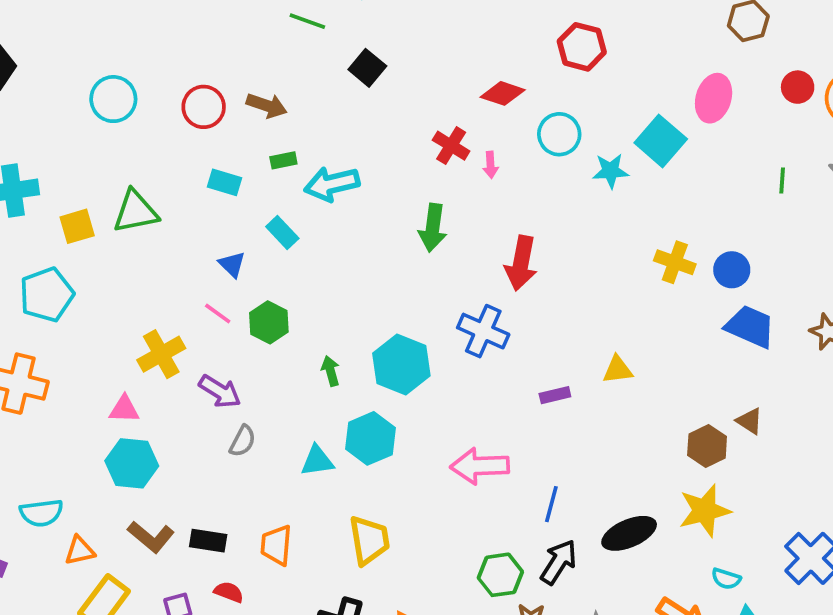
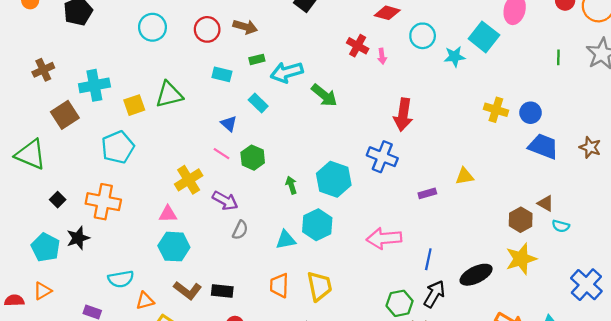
green arrow: (433, 228) -> (324, 95), moved, turned -56
orange trapezoid: (276, 545) -> (279, 285), moved
cyan semicircle: (726, 579) -> (561, 226), moved

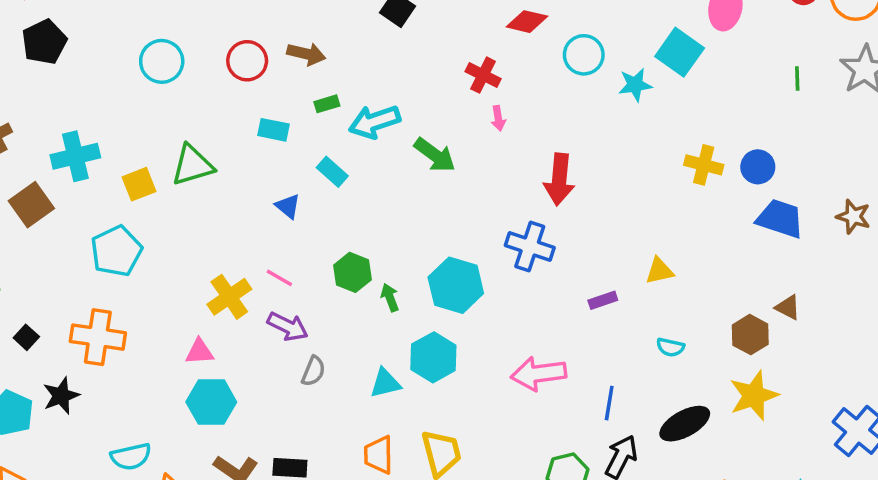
pink arrow: (382, 56) -> (498, 118), moved
pink line: (222, 154) -> (279, 278), moved
green hexagon: (253, 158) -> (353, 272), moved
cyan semicircle: (561, 226) -> (670, 347), moved

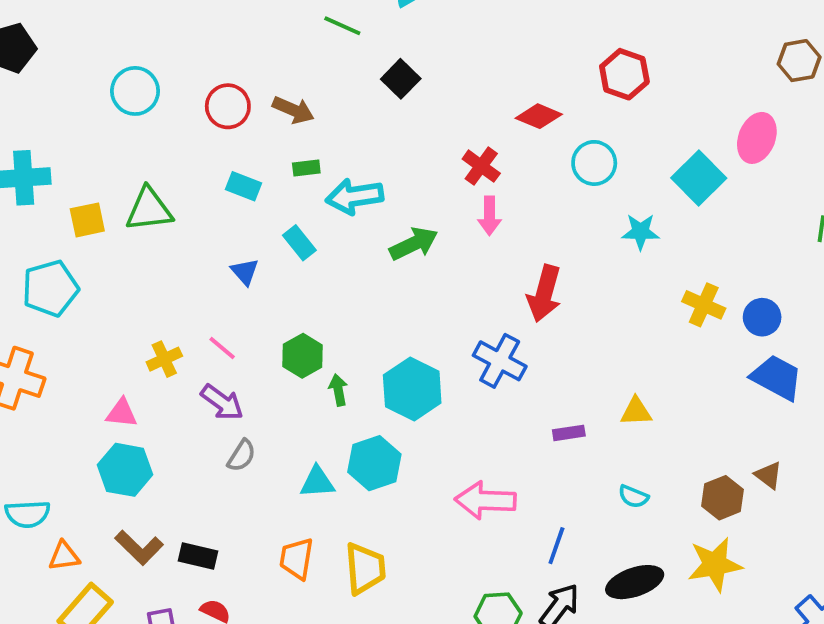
cyan star: (635, 85) -> (641, 232), moved
pink arrow: (498, 118) -> (490, 216), size x1.4
green arrow: (435, 155) -> (414, 244), turned -72
yellow cross: (229, 297) -> (164, 359), size x0.7

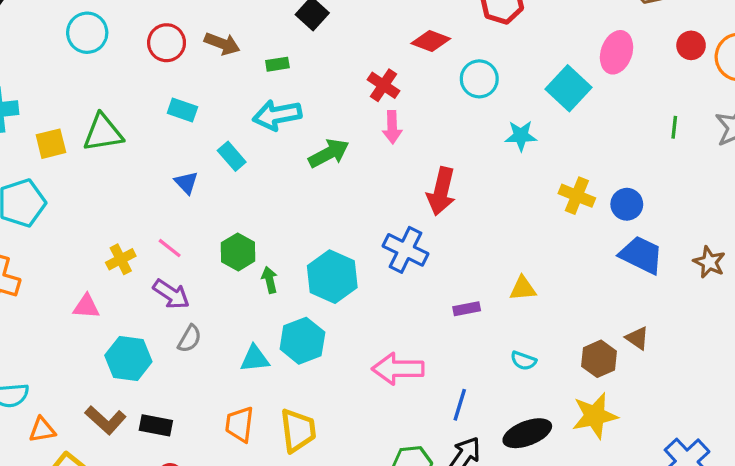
green rectangle: (306, 168) -> (277, 64), moved
cyan hexagon: (125, 470) -> (128, 359), moved

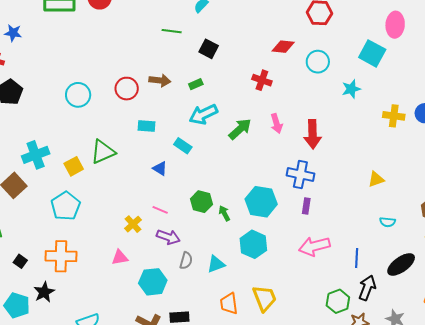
pink arrow: (392, 127) -> (277, 123), moved
purple rectangle: (467, 309) -> (306, 206), moved, turned -56
cyan triangle: (255, 359) -> (216, 264), moved

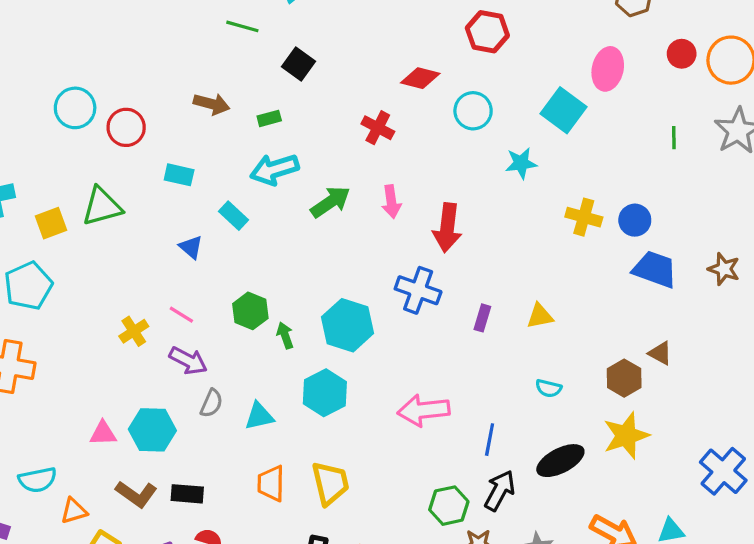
red circle: (127, 89) -> (126, 127), moved
purple rectangle: (306, 206) -> (482, 318), moved
pink triangle: (120, 257) -> (103, 433), moved

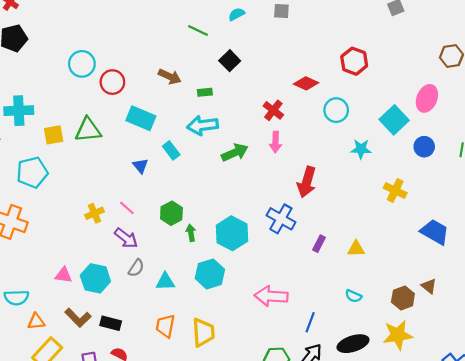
cyan rectangle: (179, 175) -> (141, 118), size x1.5
pink arrow: (391, 202) -> (276, 142), moved
blue circle: (635, 220) -> (424, 147), moved

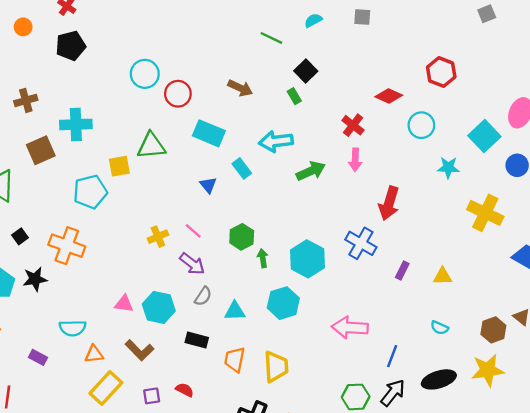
green rectangle: (205, 92) -> (294, 96), moved, turned 64
yellow square: (54, 135) -> (119, 166), moved
yellow cross: (395, 190) -> (485, 213), size x1.4
black rectangle: (111, 323) -> (197, 340), moved

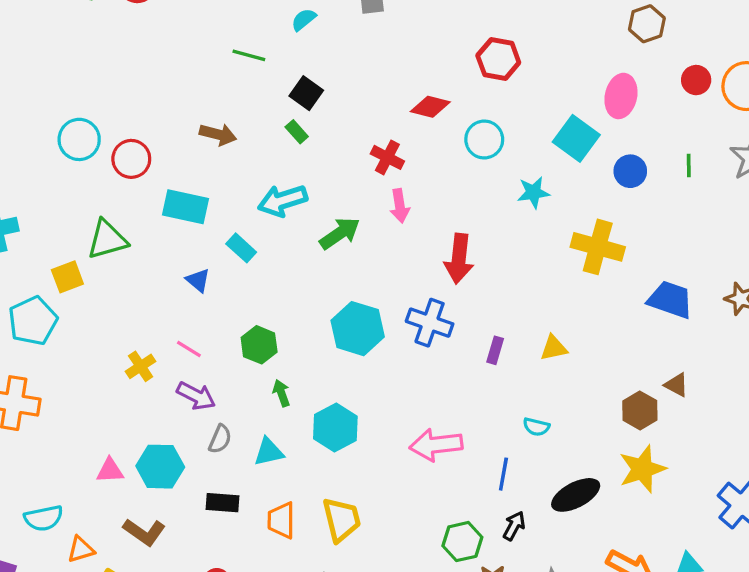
green arrow: (263, 258) -> (281, 393), moved
cyan hexagon: (307, 259) -> (358, 329), moved
cyan semicircle: (440, 328) -> (536, 427), moved
black arrow: (393, 393) -> (514, 526), size x0.7

